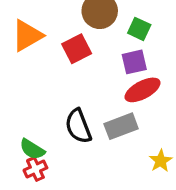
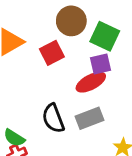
green square: (139, 29) -> (105, 36), size x1.5
red ellipse: (143, 90) -> (91, 82), moved

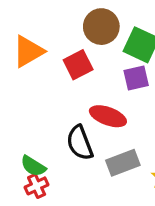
red ellipse: (91, 82) -> (108, 116), moved, turned 48
gray rectangle: (89, 118) -> (123, 163), moved

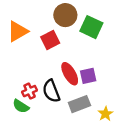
purple square: (136, 78) -> (88, 76), moved
red ellipse: (108, 116) -> (70, 74), turned 40
red cross: (37, 186) -> (30, 91), moved

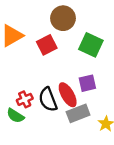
green square: (91, 27) -> (91, 45), moved
red ellipse: (70, 74) -> (68, 95), moved

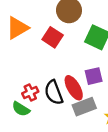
red square: (47, 45) -> (53, 37), turned -30

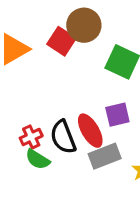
red square: (53, 37) -> (62, 41), moved
green semicircle: (21, 109) -> (38, 159), moved

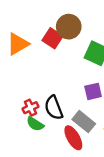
red ellipse: (90, 131) -> (73, 138), moved
gray rectangle: (105, 156) -> (84, 122), turned 60

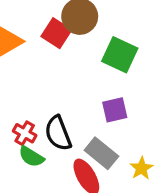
red cross: (30, 108) -> (25, 133), turned -35

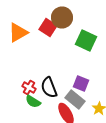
purple square: (115, 110) -> (81, 84), moved, turned 35

